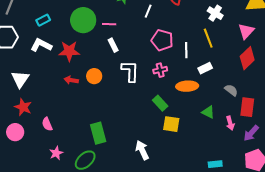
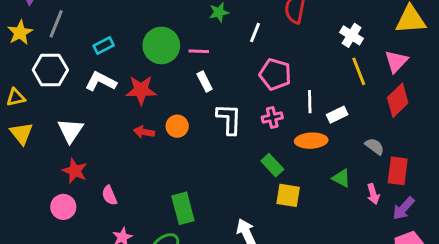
yellow line: (208, 38) -> (359, 71), moved
white line: (186, 50) -> (310, 102), moved

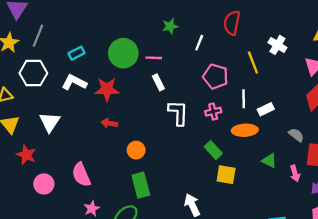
yellow line: (359, 71) -> (253, 62), moved
orange circle: (177, 126) -> (136, 150), moved
red star: (75, 171) -> (26, 155), moved
pink semicircle: (109, 195) -> (81, 175), size x1.5

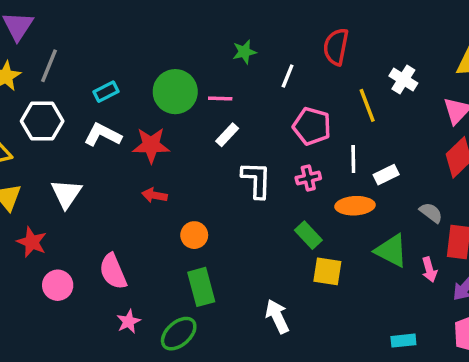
white rectangle: (158, 82) -> (227, 135), turned 70
green triangle: (269, 161) -> (391, 251), size x1.5

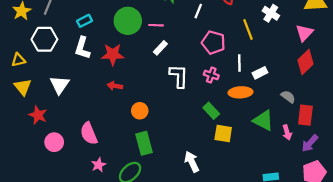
white L-shape: (103, 135) -> (82, 48), turned -100
pink cross: (308, 178) -> (211, 75), turned 32

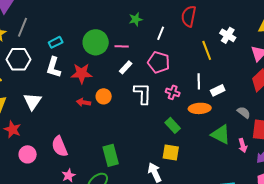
pink pentagon: (213, 43) -> (159, 62), moved
orange circle: (140, 111) -> (104, 96), moved
yellow square: (223, 133) -> (171, 152), moved

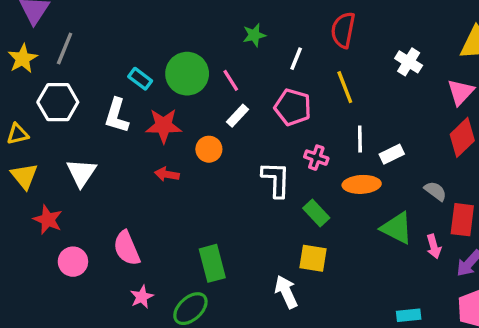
cyan rectangle: (56, 42) -> (140, 79), moved, turned 64
pink line: (122, 46) -> (231, 80), turned 56
yellow line: (207, 50) -> (345, 87), moved
white L-shape: (143, 93) -> (276, 179), moved
orange circle: (104, 96) -> (209, 149), moved

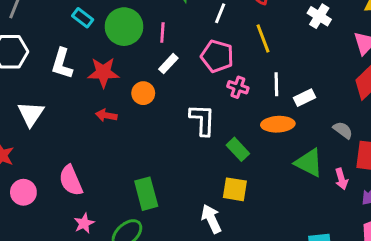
cyan rectangle: (140, 79) -> (83, 18), moved
pink line: (231, 80) -> (162, 33), turned 36
pink cross: (316, 158) -> (238, 87), moved

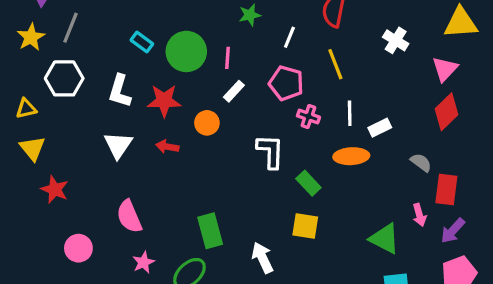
white triangle: (31, 114) -> (118, 145), moved
green triangle: (309, 163) -> (385, 239), moved
pink circle: (23, 192) -> (78, 248), moved
white arrow: (211, 219) -> (262, 258), moved

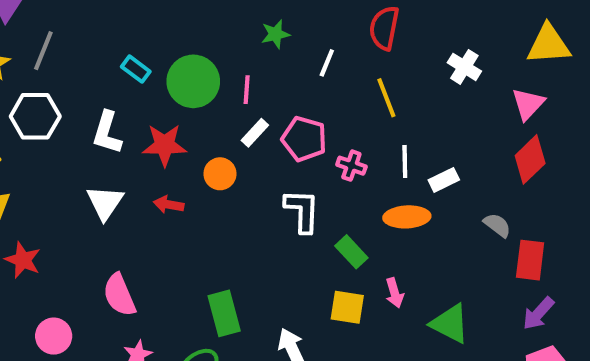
pink pentagon: (286, 83) -> (304, 139), moved
pink arrow: (419, 215) -> (395, 293), moved

